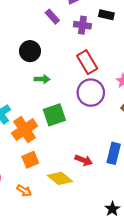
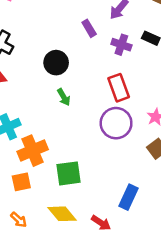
green arrow: (42, 79) -> (64, 97), turned 48
green square: (54, 115) -> (69, 173), moved
orange square: (30, 160) -> (21, 182), moved
red arrow: (84, 160) -> (101, 223), moved

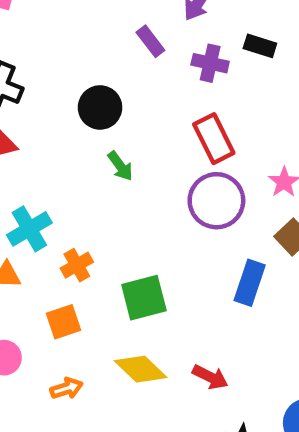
orange cross: (33, 151) -> (77, 265), size x0.6
blue rectangle: (129, 197) -> (250, 283), moved
orange arrow: (19, 220) -> (67, 388), turned -54

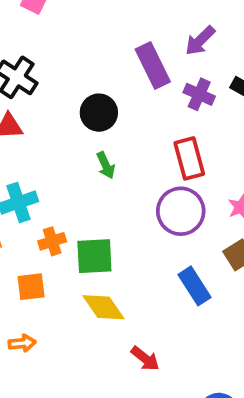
purple rectangle: (150, 41) -> (153, 65), size x1.6
blue rectangle: (250, 283) -> (194, 286), turned -63
green square: (144, 298) -> (94, 256), moved
yellow diamond: (141, 369) -> (103, 307), moved

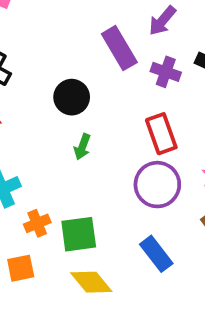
green arrow: (106, 165) -> (82, 147), turned 50
blue rectangle: (194, 286) -> (156, 254), moved

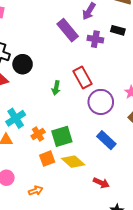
black circle: (72, 97) -> (23, 64), moved
red rectangle: (161, 134) -> (82, 78), moved
orange square: (21, 268) -> (47, 159), moved

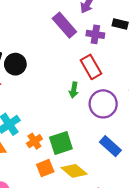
red rectangle: (82, 78) -> (91, 67), moved
green arrow: (56, 88) -> (74, 90), moved

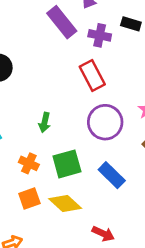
green arrow: (74, 90) -> (45, 122), moved
orange cross: (34, 141) -> (29, 163), moved, turned -35
green square: (61, 143) -> (67, 164), moved

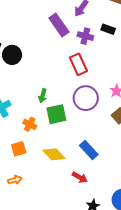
green square: (67, 164) -> (56, 114), moved
blue rectangle: (112, 175) -> (89, 150), moved
orange square: (29, 199) -> (19, 149), moved

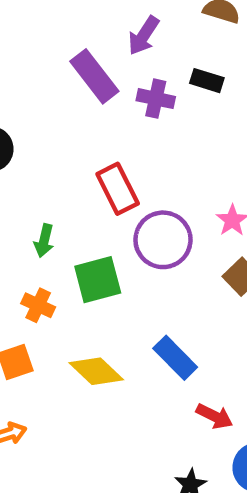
red rectangle: (78, 64) -> (118, 189), moved
green arrow: (43, 96) -> (44, 241), moved
red arrow: (80, 177) -> (214, 416), moved

